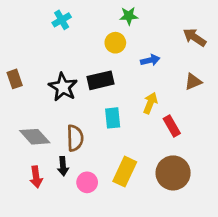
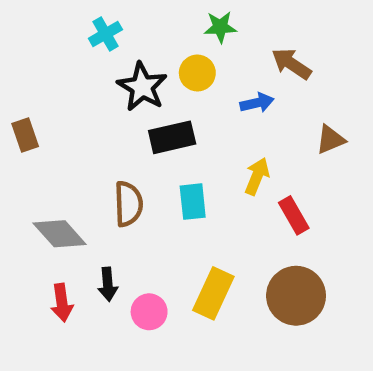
brown arrow: (195, 37) -> (291, 64), moved
black star: (63, 87) -> (142, 87), moved
brown semicircle: (75, 138) -> (128, 204), moved

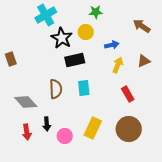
cyan cross: (105, 34) -> (46, 15), size x1.5
brown arrow: (291, 64) -> (142, 26), moved
yellow arrow: (257, 176) -> (118, 65), moved

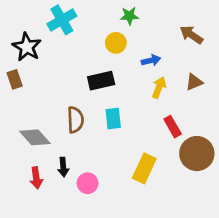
black star: (62, 38) -> (27, 47), moved
yellow rectangle: (93, 128) -> (144, 168), moved
brown circle: (129, 129) -> (197, 154), moved

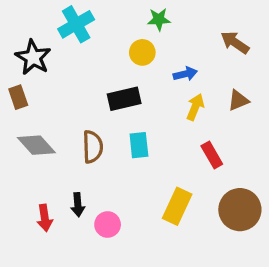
gray diamond: (35, 137) -> (36, 145), moved
brown circle: (197, 154) -> (240, 210), moved

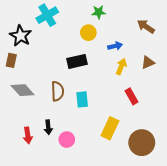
brown rectangle: (18, 97) -> (11, 60), turned 32
cyan rectangle: (139, 145) -> (82, 99), moved
brown circle: (240, 210) -> (142, 143), moved

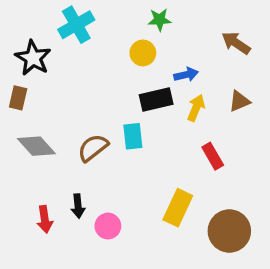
black rectangle: (77, 61) -> (156, 100), moved
brown semicircle: (58, 91) -> (93, 148), turned -126
cyan rectangle: (82, 99) -> (133, 136), moved

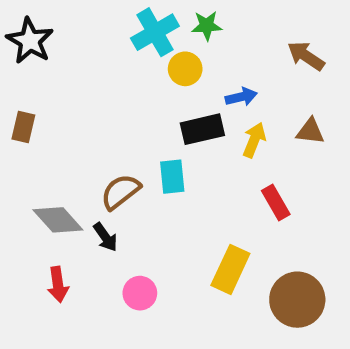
cyan cross: (76, 25) -> (155, 32), moved
black star: (33, 58) -> (30, 41), moved
brown triangle: (239, 101) -> (310, 131), turned 30
gray diamond: (36, 146) -> (58, 220), moved
black arrow: (78, 206) -> (105, 237), moved, turned -30

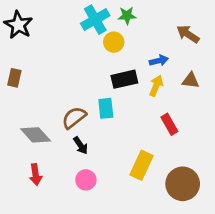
blue arrow: (241, 97) -> (159, 61), moved
black arrow: (105, 237) -> (81, 145), moved

